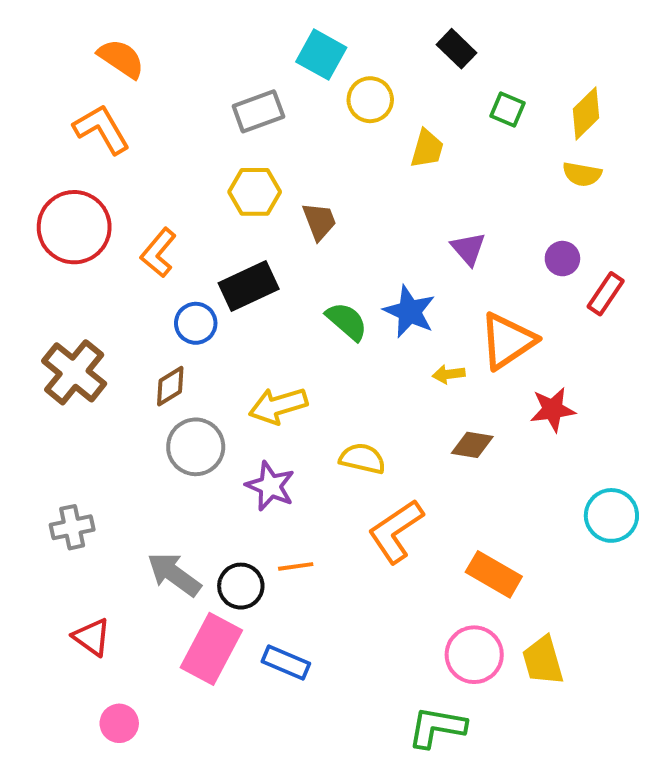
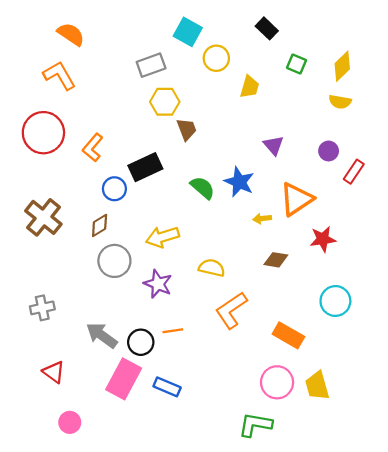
yellow hexagon: (255, 192) -> (165, 102), moved
cyan circle: (611, 515) -> (335, 301), moved

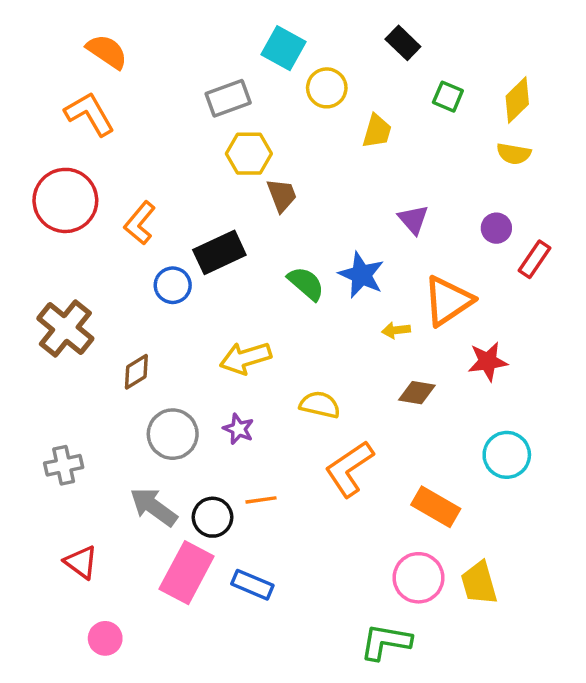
brown diamond: (100, 225) -> (136, 372), moved
gray circle: (114, 261) -> (173, 434), moved
purple star: (158, 284) -> (238, 429), size x0.7

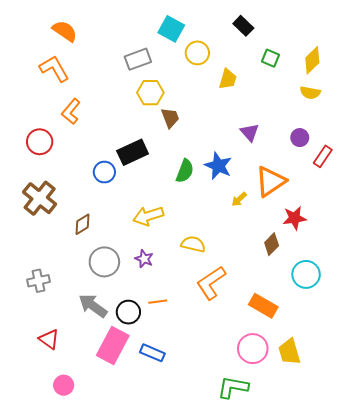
red circle: (65, 200) -> (40, 142), moved, size x0.7
orange L-shape: (140, 223) -> (71, 111), moved
green semicircle: (306, 284) -> (185, 171), turned 70
yellow arrow: (396, 330) -> (239, 199), turned -35
brown diamond: (417, 393) -> (272, 244), moved, turned -55

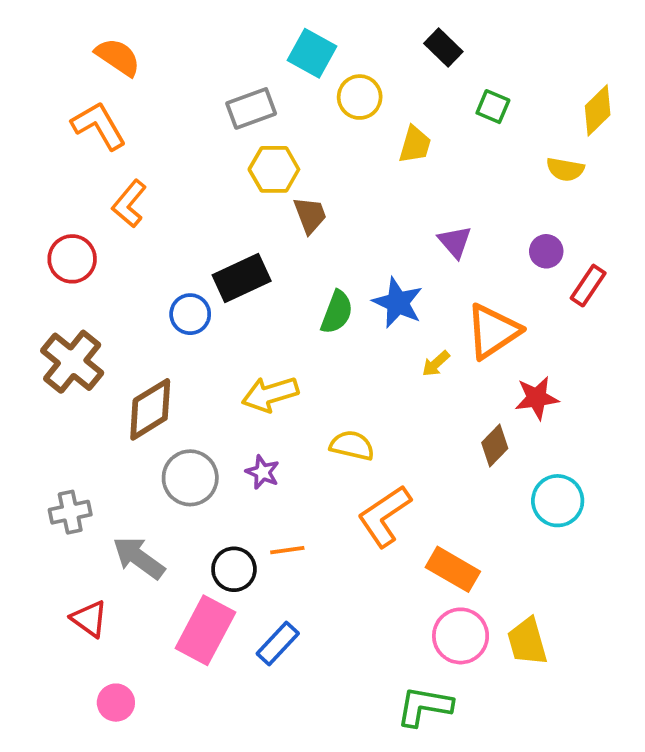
yellow diamond: (312, 60) -> (598, 110), moved
brown diamond: (82, 224) -> (150, 409), size x1.6
gray arrow: (93, 306) -> (139, 558), moved
orange rectangle: (263, 306) -> (453, 569), moved
blue rectangle: (152, 353) -> (278, 644), turned -70

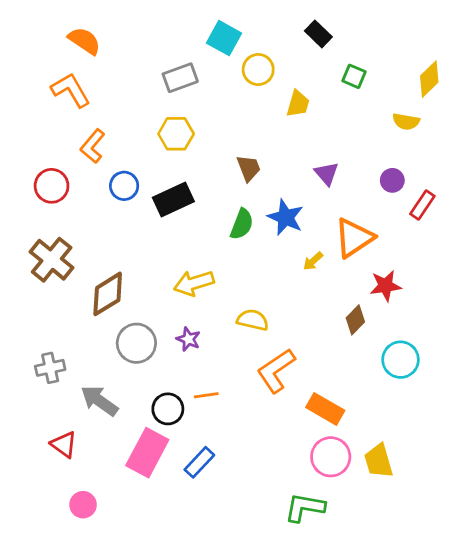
yellow hexagon: (274, 169) -> (176, 134), moved
brown trapezoid: (310, 215) -> (249, 168), moved
blue circle: (190, 314) -> (124, 186), moved

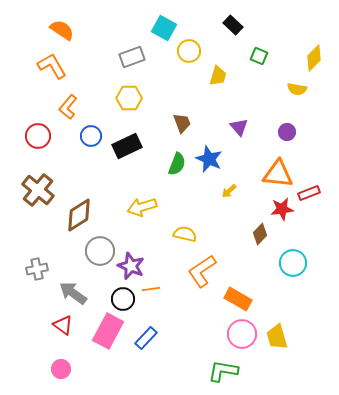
red rectangle: (422, 205) -> (309, 193), moved, turned 35
orange triangle: (354, 238) -> (278, 174), moved, turned 40
purple star: (188, 339) -> (131, 266), moved, size x1.5
red triangle: (64, 444) -> (63, 325), moved

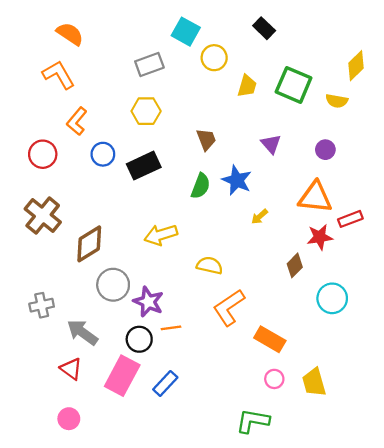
green square: (259, 56) -> (294, 85), moved, size x1.8
pink circle: (242, 334) -> (274, 379), size x0.6

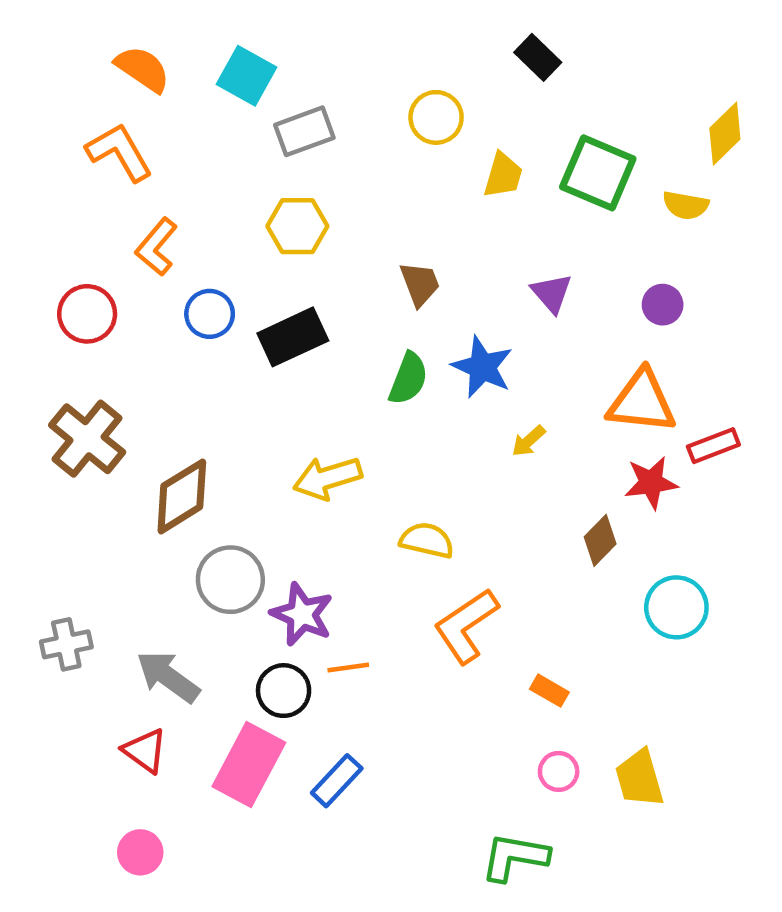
cyan square: (186, 32) -> (247, 76), moved
gray cross: (42, 305) -> (66, 644), moved
orange rectangle: (270, 339) -> (549, 691), size x0.6

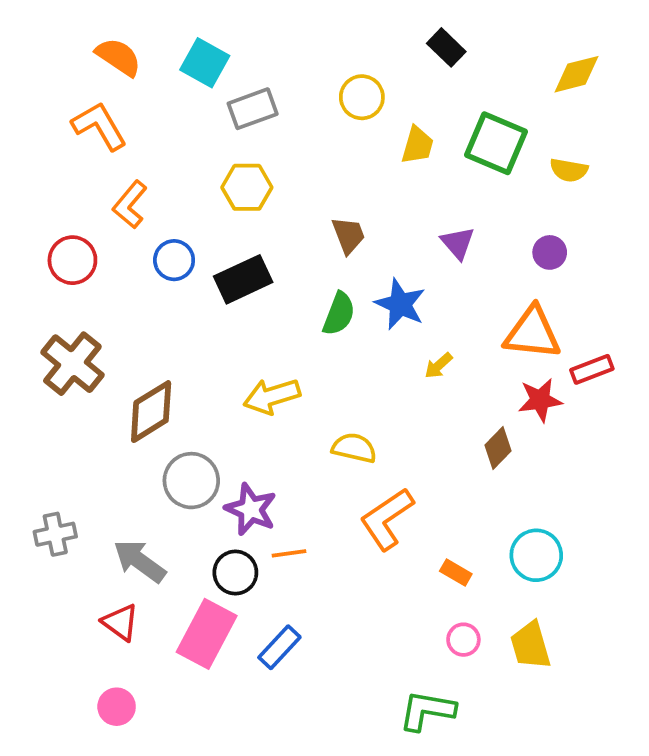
yellow diamond: (725, 134) -> (577, 74), moved, turned 30
cyan circle: (676, 607) -> (536, 555), moved

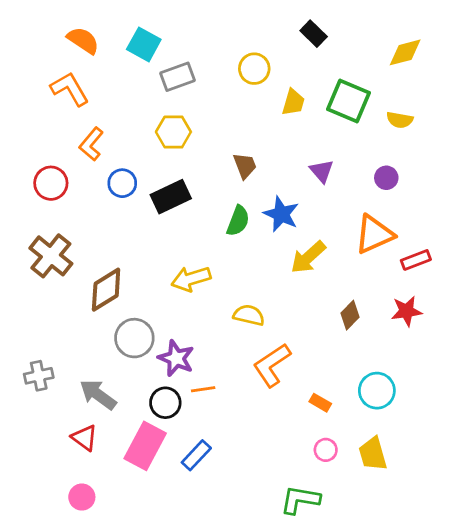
orange triangle: (532, 333) -> (374, 234), turned -30
yellow arrow: (439, 366) -> (308, 257), size x1.8
red star: (540, 400) -> (406, 311), moved

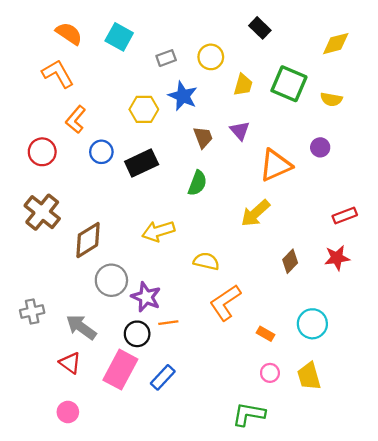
gray rectangle: (177, 77) -> (166, 58), moved, size x0.7
purple triangle: (322, 171) -> (240, 131), moved
blue star: (281, 214) -> (183, 96), moved
orange triangle: (374, 234) -> (276, 165), moved

